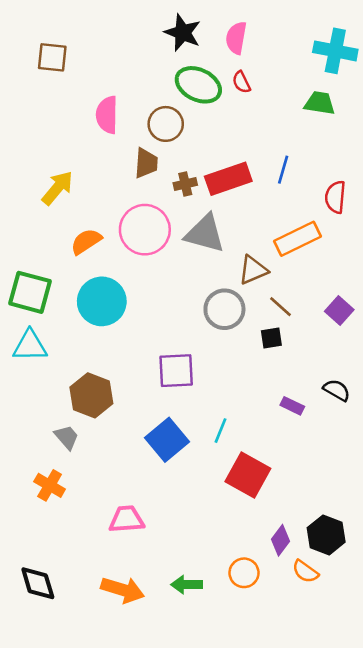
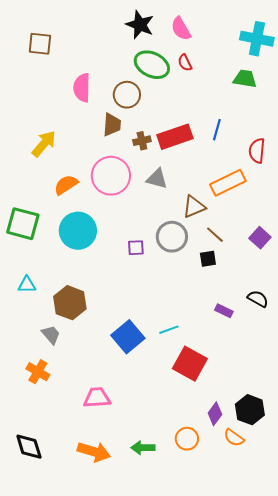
pink semicircle: (236, 38) -> (181, 29), turned -40
gray triangle: (205, 234) -> (157, 179), size x0.7
cyan triangle: (30, 346) -> (27, 285), moved, size x0.7
purple square: (176, 371) -> (136, 248), moved, size x0.6
cyan line: (221, 431) -> (169, 330), turned 48

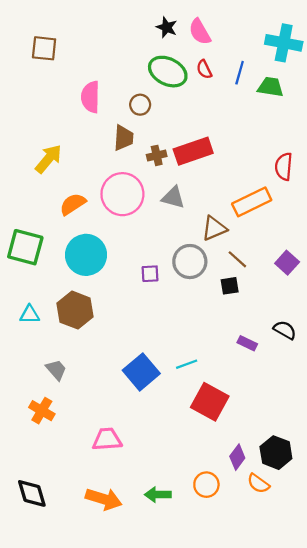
black star: (140, 25) -> (167, 27), moved, size x0.7
brown circle: (127, 95) -> (140, 105), size x0.7
blue line: (217, 130) -> (240, 73), moved
brown hexagon: (70, 303) -> (75, 310), moved

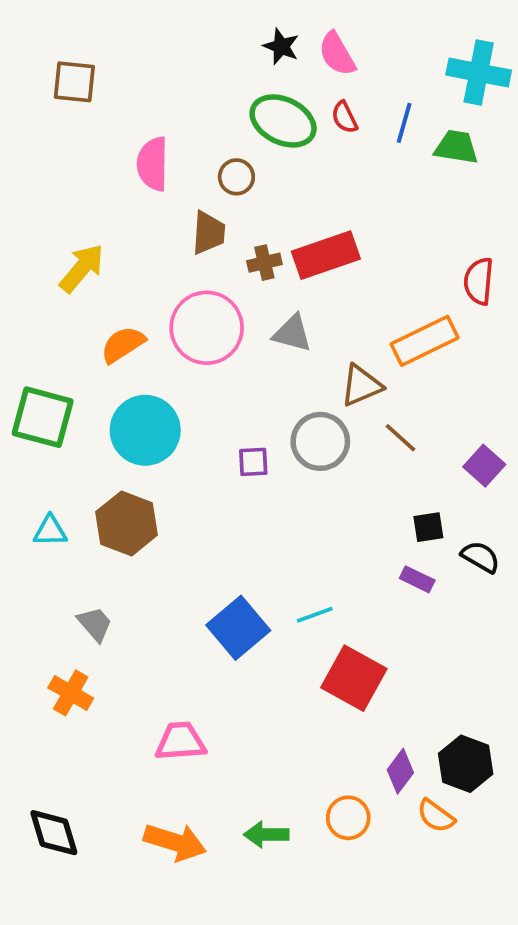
purple square: (287, 263) -> (484, 466), moved
black square: (230, 286) -> (428, 527), moved

